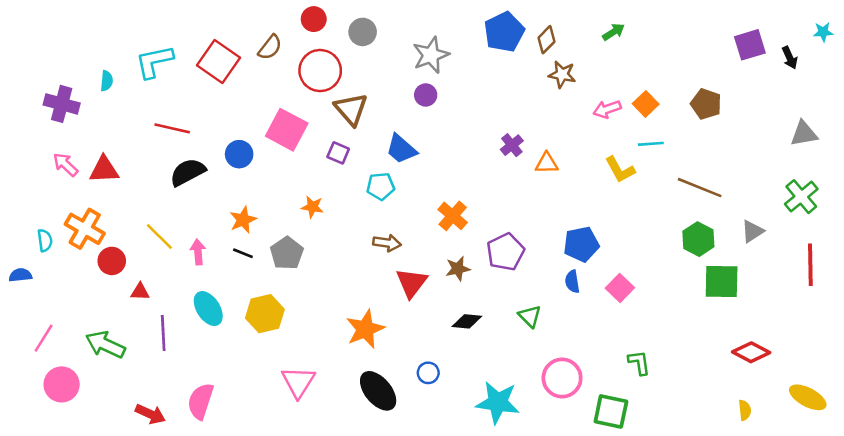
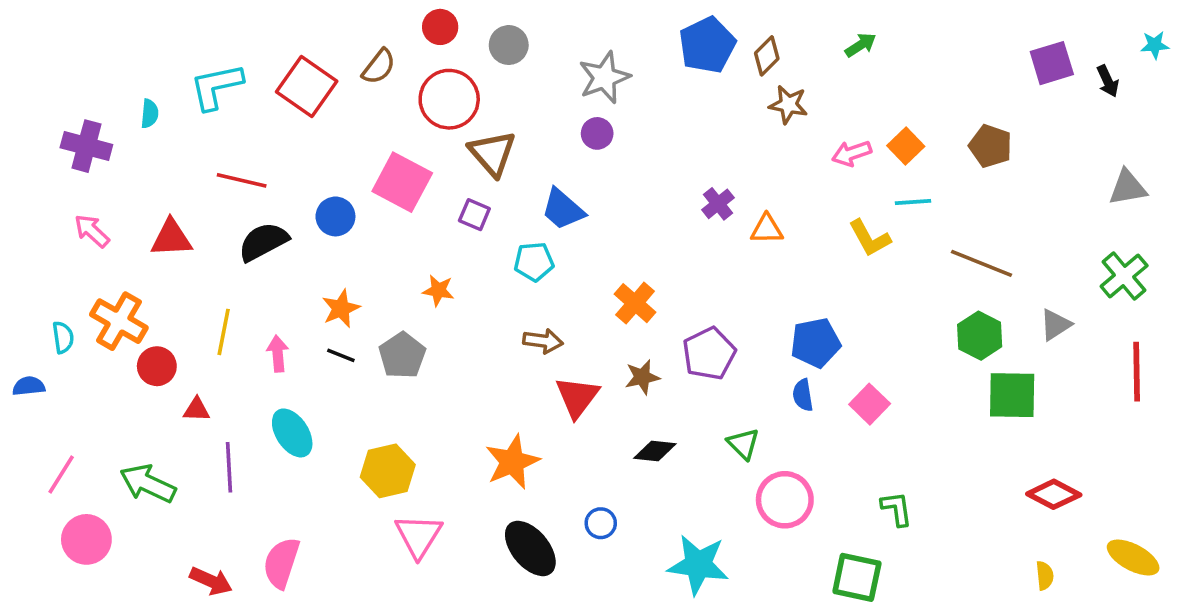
red triangle: (104, 170) -> (171, 238), moved
yellow line: (159, 236) -> (224, 332), turned 56
yellow hexagon: (265, 314) -> (388, 471), moved
pink circle: (562, 378) -> (785, 500), moved

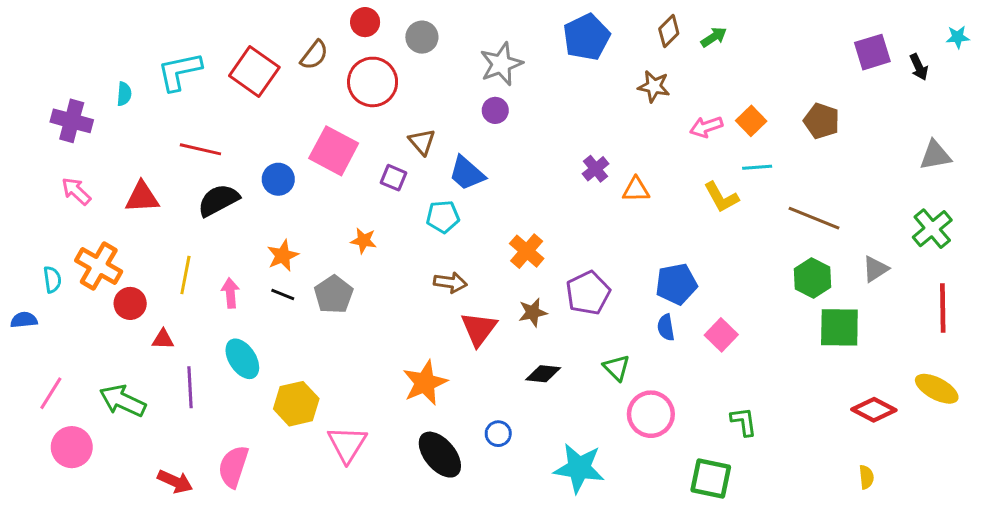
brown diamond: (767, 56) -> (669, 31), moved
brown triangle: (492, 153) -> (422, 142), moved, size x0.7
yellow hexagon: (388, 471) -> (296, 404), moved
yellow ellipse: (1133, 557) -> (937, 389), moved

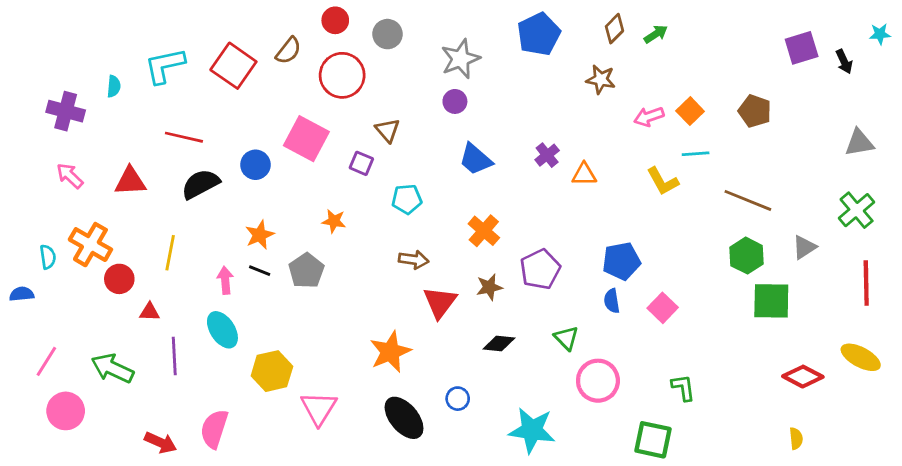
blue trapezoid: (467, 173) -> (476, 159), moved
pink arrow: (230, 293) -> (225, 280), moved

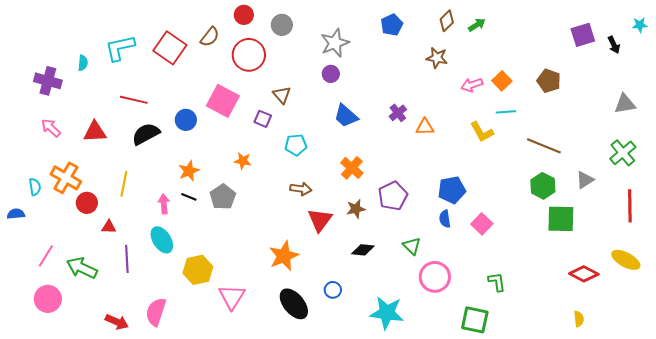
blue pentagon: (539, 34) -> (392, 25), size x0.7
pink line: (46, 361) -> (46, 256), moved

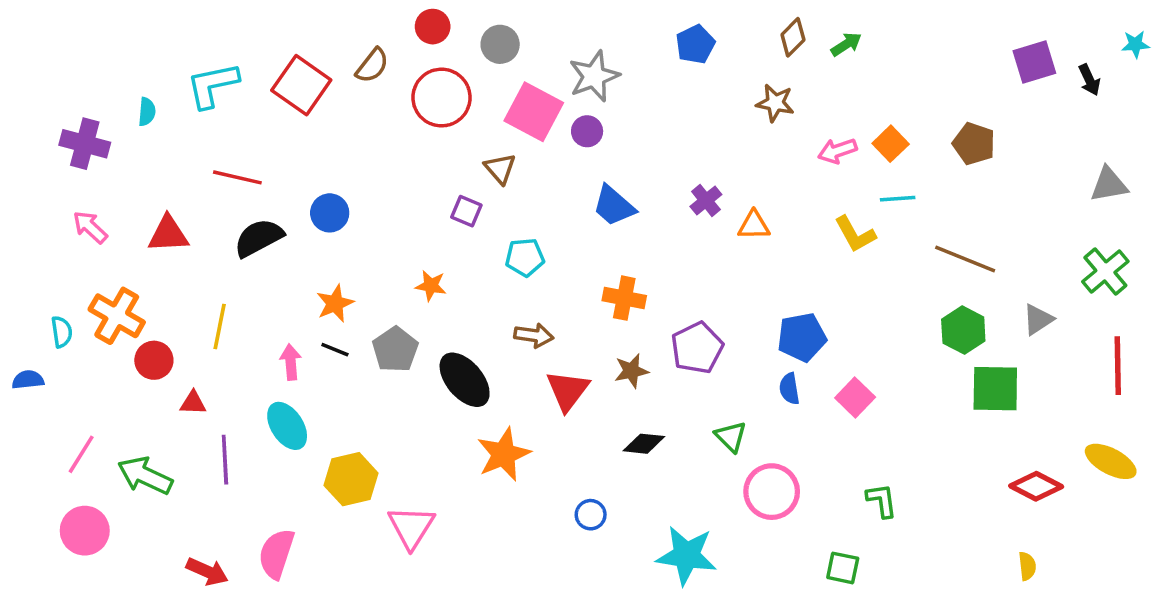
pink square: (223, 101) -> (534, 112), moved
orange cross: (352, 168) -> (624, 298), turned -30
black ellipse: (294, 304) -> (465, 380), moved
green square: (475, 320) -> (843, 568), size x0.7

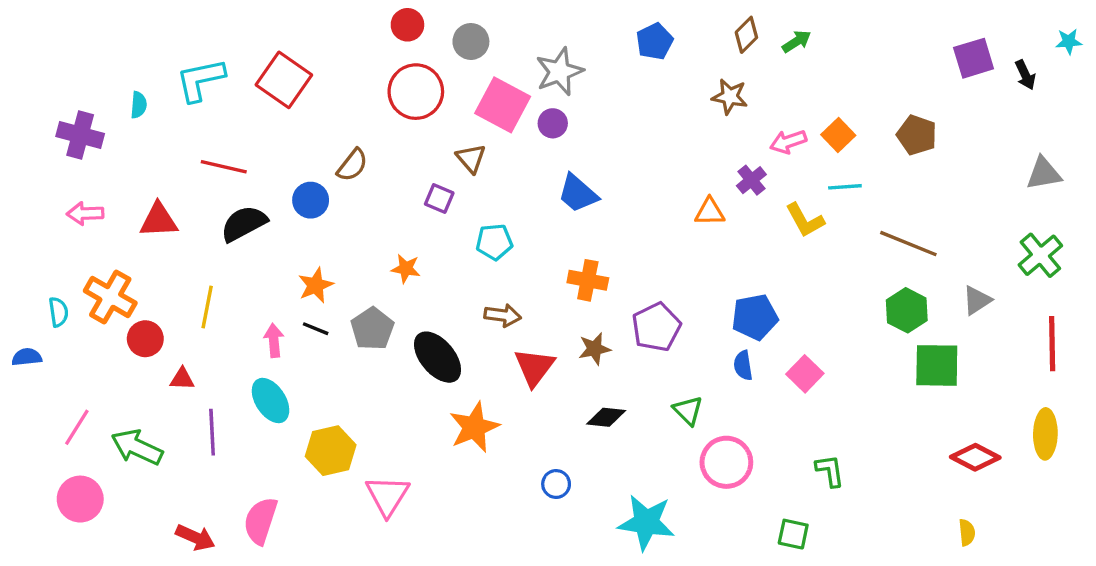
brown semicircle: (372, 66) -> (352, 165), moved
purple cross: (706, 200) -> (751, 180), moved
pink arrow: (90, 227) -> (85, 213), turned -45
yellow ellipse: (1111, 461) -> (1045, 434), turned 63

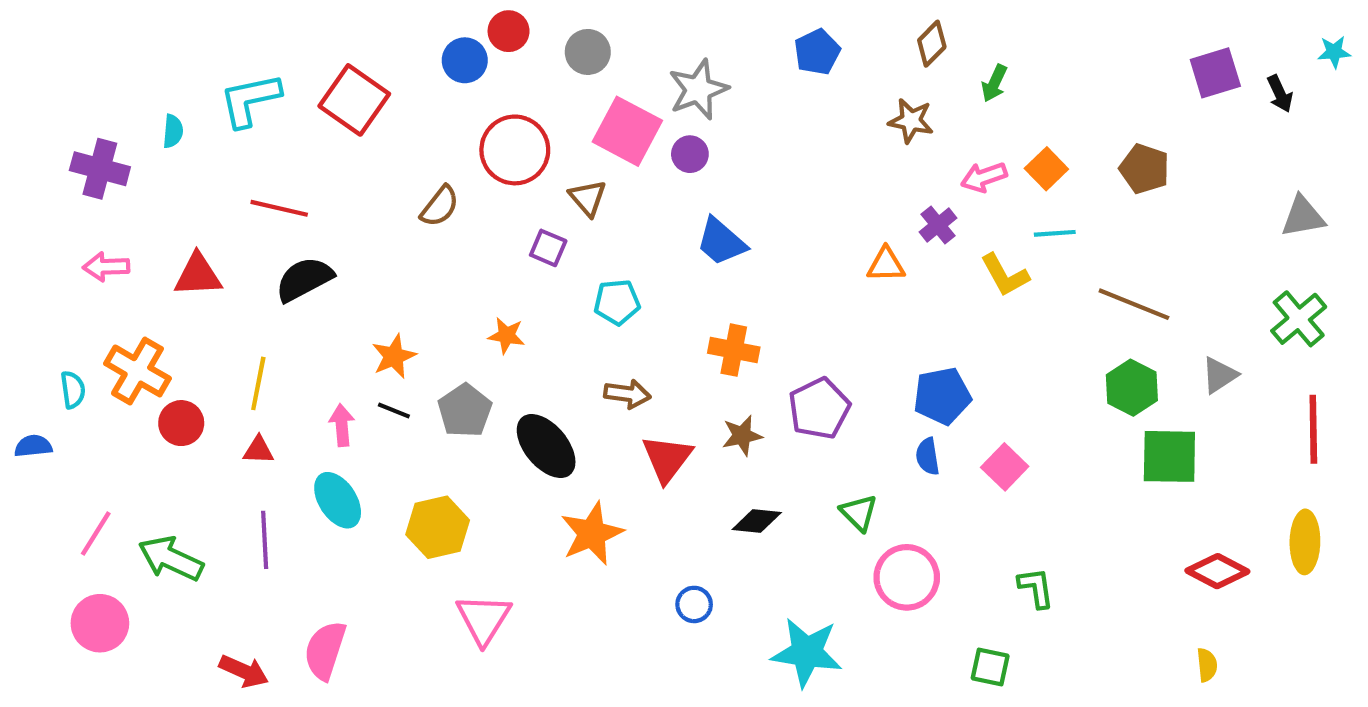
green arrow: (797, 41) -> (994, 83), moved, turned 148
red circle: (416, 92) -> (515, 150), moved
blue circle: (311, 200) -> (465, 60), moved
red triangle: (182, 379) -> (258, 450), moved
yellow hexagon: (331, 451) -> (438, 527), moved

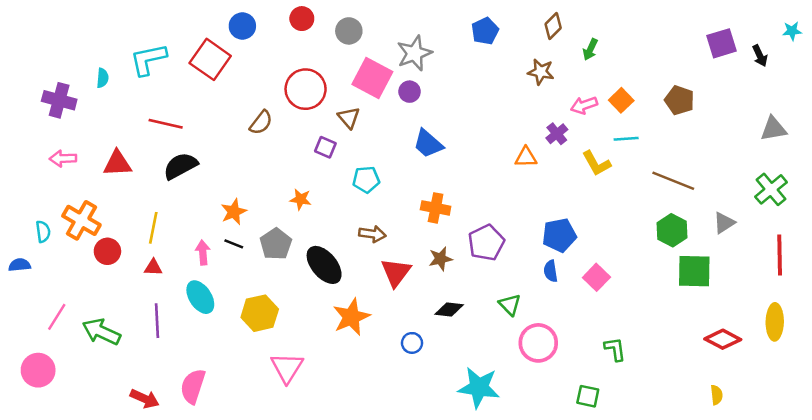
blue circle: (465, 60) -> (242, 26), moved
blue circle: (694, 604) -> (412, 343), moved
pink circle: (100, 623) -> (38, 370), moved

